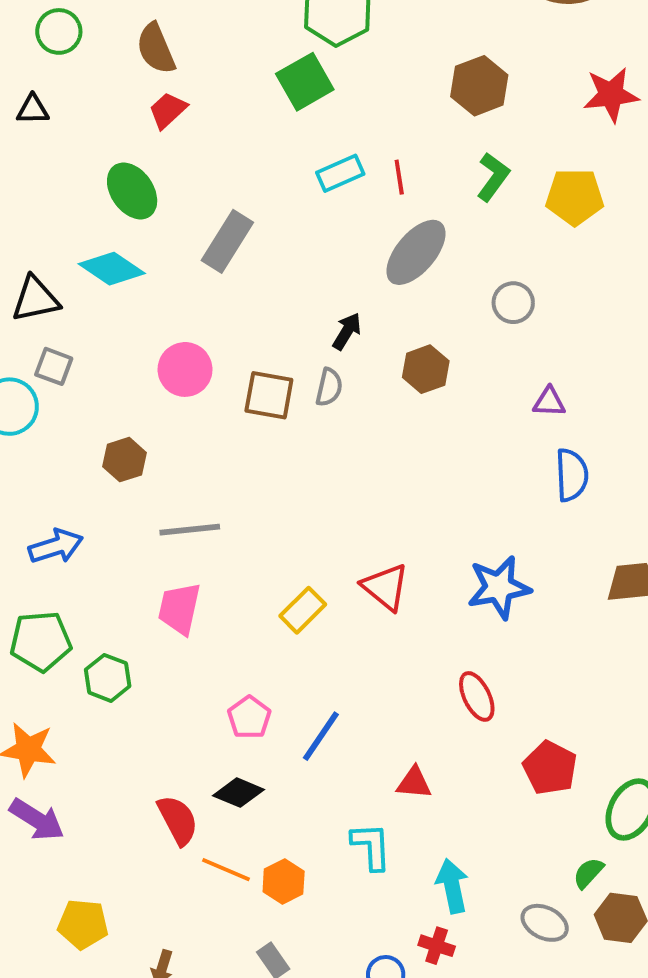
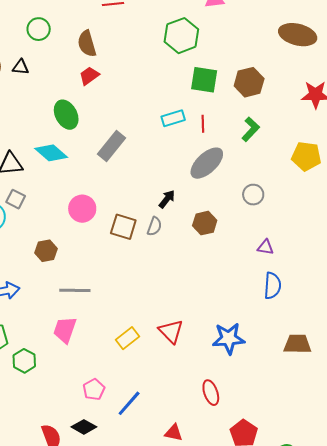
green square: (305, 82) -> (204, 80), moved, turned 32
yellow pentagon: (575, 197) -> (306, 156), moved

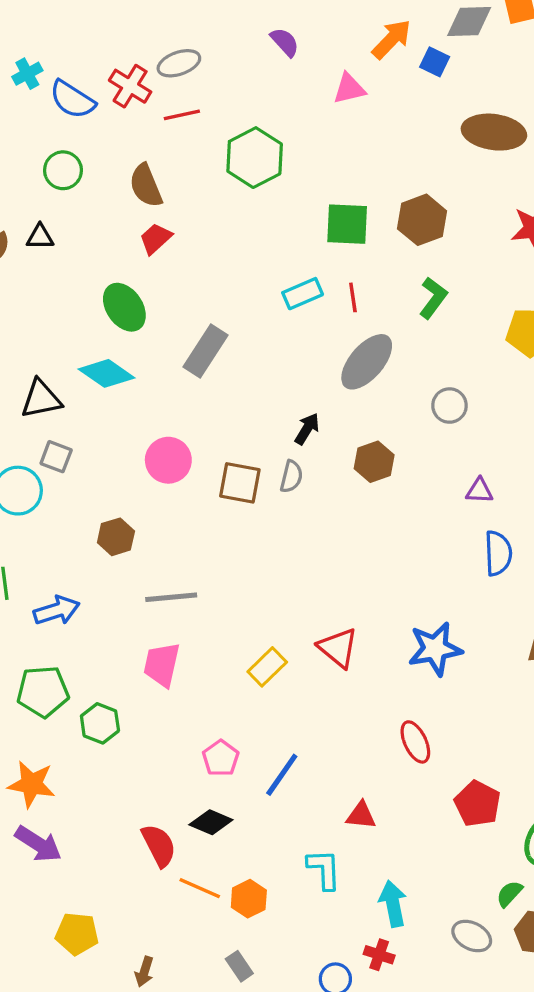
green hexagon: (181, 36) -> (255, 158), moved

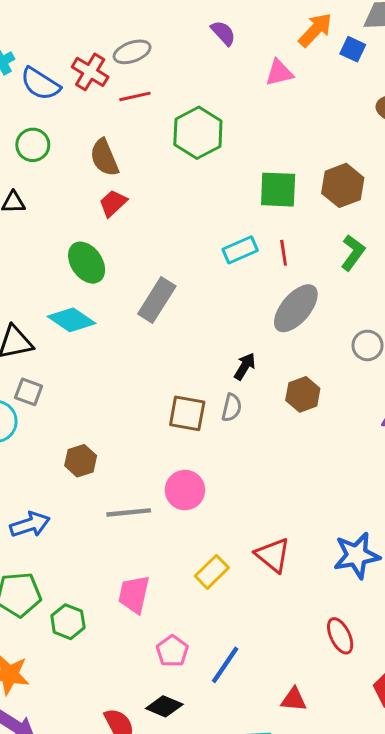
pink circle: (168, 460) -> (185, 490), moved
pink trapezoid: (162, 665) -> (134, 594), moved

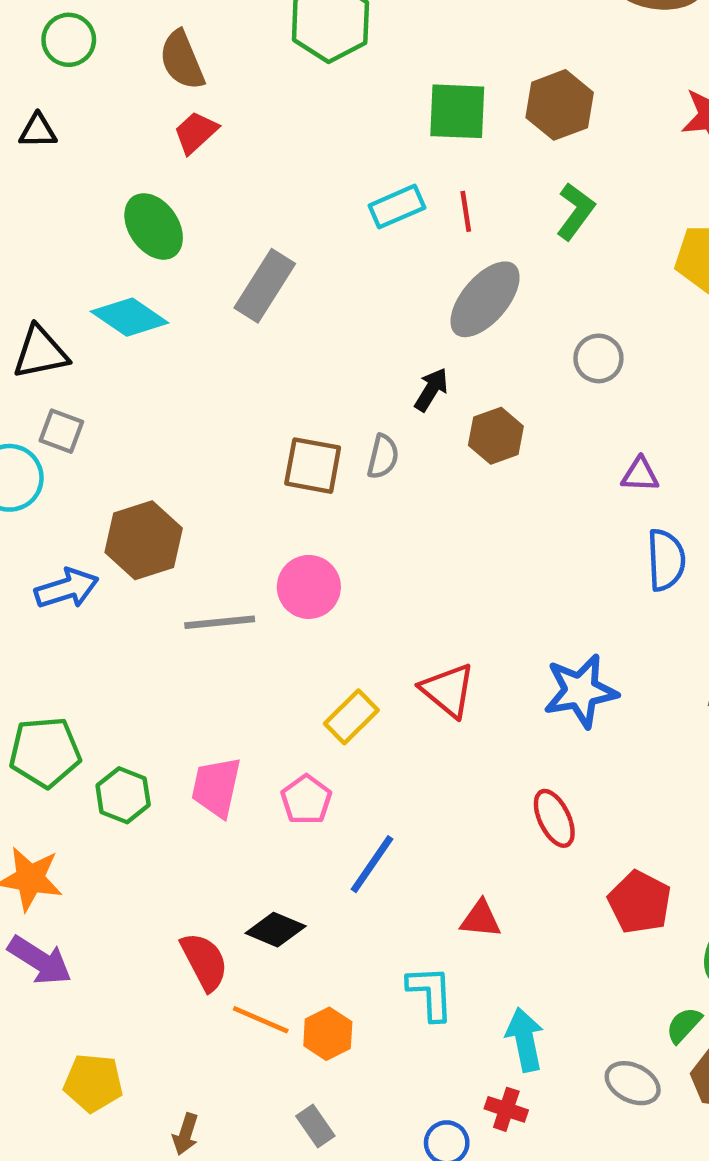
black arrow: (245, 366) -> (431, 390), moved
brown hexagon: (81, 461) -> (144, 540), size x1.5
blue arrow: (30, 525) -> (67, 588), moved
pink trapezoid: (134, 594) -> (216, 787), moved
pink pentagon: (172, 651) -> (306, 800), moved

